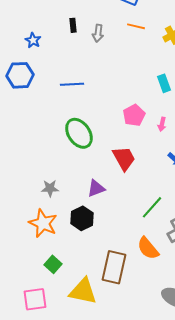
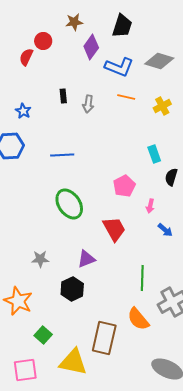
pink arrow: (162, 124) -> (150, 206), moved
green line: (152, 207) -> (142, 278), turned -40
orange star: (43, 223) -> (18, 301), moved

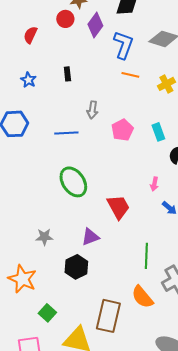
red circle: (43, 41) -> (65, 19), moved
blue L-shape: (119, 67) -> (123, 45), turned -92
gray arrow: (88, 104) -> (92, 110), moved
blue star: (23, 111) -> (28, 80), moved
pink pentagon: (124, 186) -> (122, 130), moved

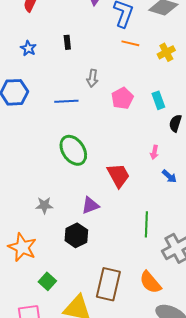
orange semicircle: (142, 297) -> (150, 282), moved

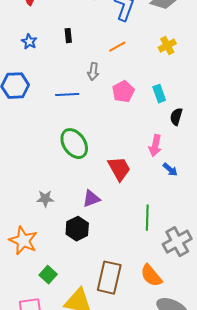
orange line: (130, 43) -> (117, 47), moved, turned -42
pink arrow: (154, 152) -> (155, 146), size x1.5

